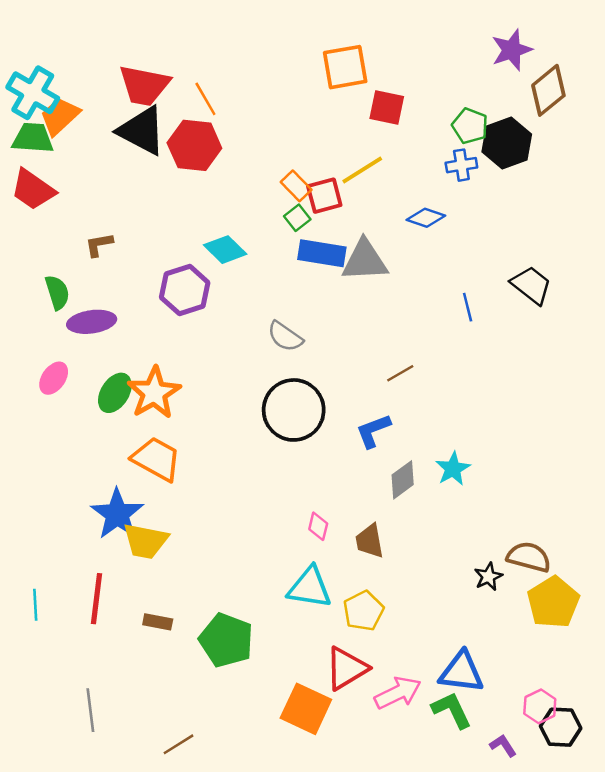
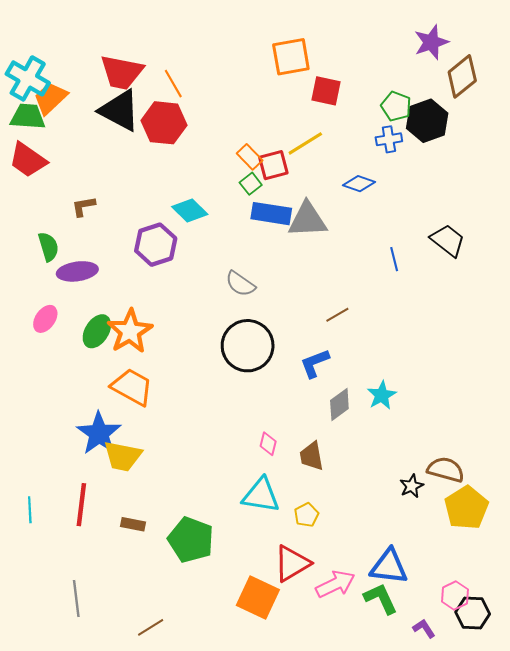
yellow pentagon: (363, 611) -> (306, 515), size x0.7

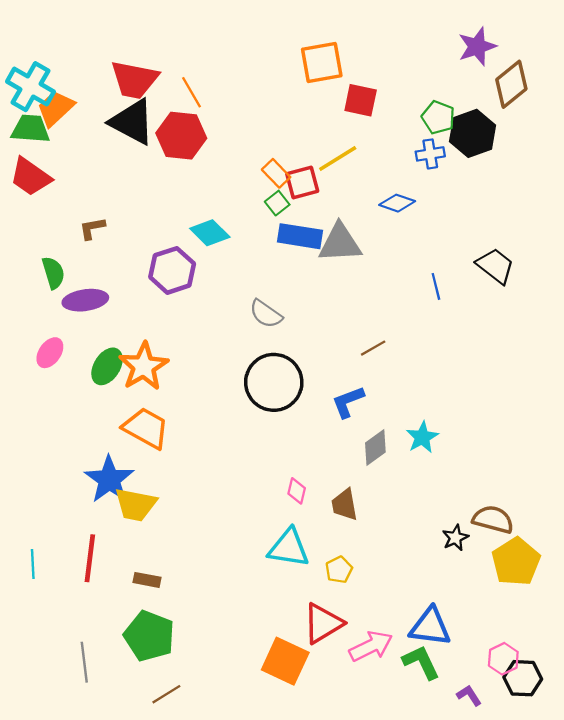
green pentagon: (191, 540) -> (149, 636), moved

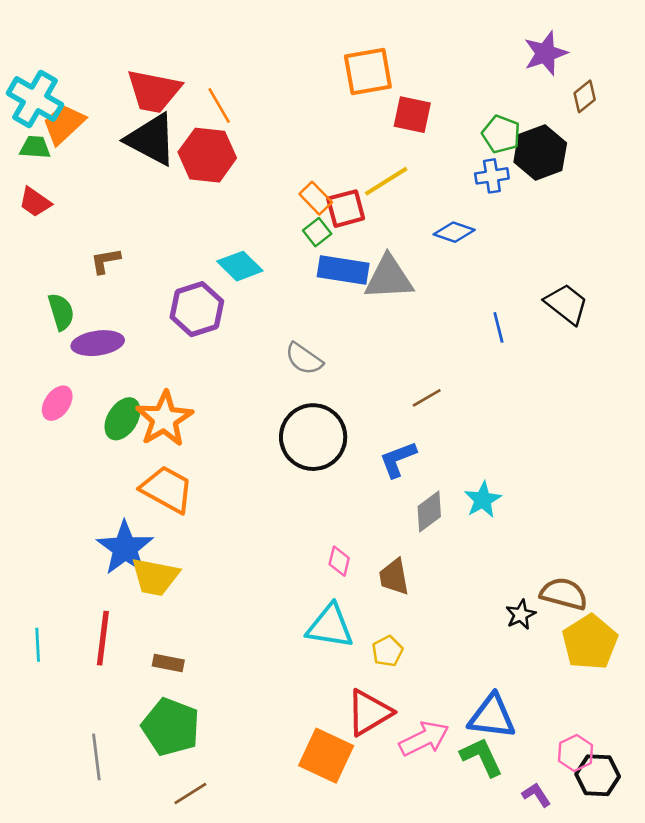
brown diamond: (511, 84) -> (585, 96), size x0.6
green trapezoid: (30, 129) -> (35, 147), size x0.7
red trapezoid: (30, 177) -> (35, 202), size x0.7

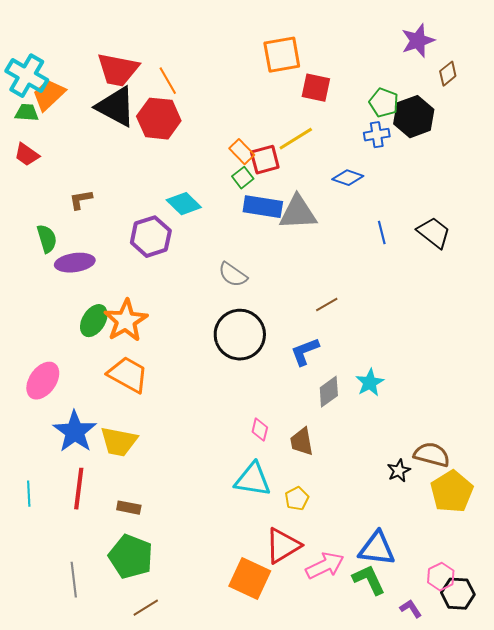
blue line: (498, 327) -> (382, 233), moved
pink ellipse: (57, 403) -> (43, 381), moved, size x1.4
blue star: (125, 548) -> (75, 432), moved

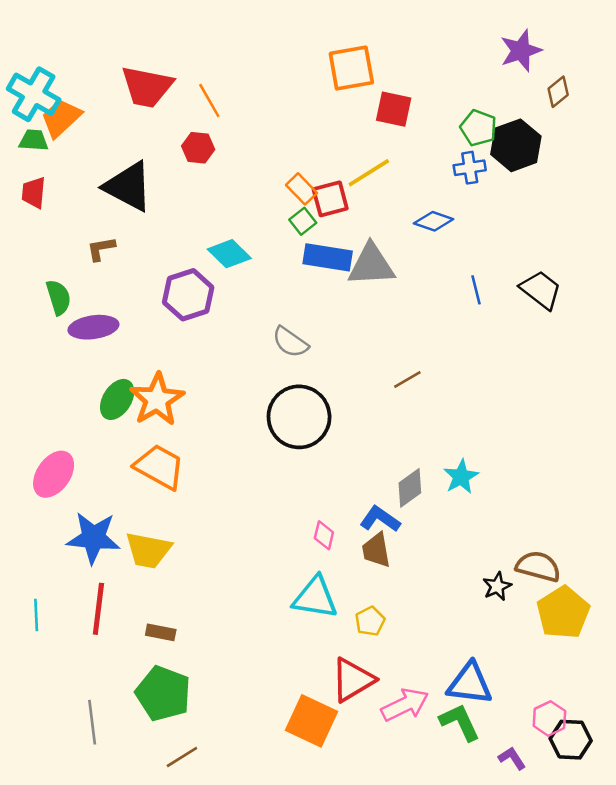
black triangle: (116, 107) -> (128, 186), moved
red hexagon: (159, 119) -> (198, 148), size x0.6
red trapezoid: (27, 155) -> (34, 193), turned 60
blue L-shape: (305, 352) -> (380, 519), moved, turned 56
blue star: (75, 432) -> (93, 538), turned -30

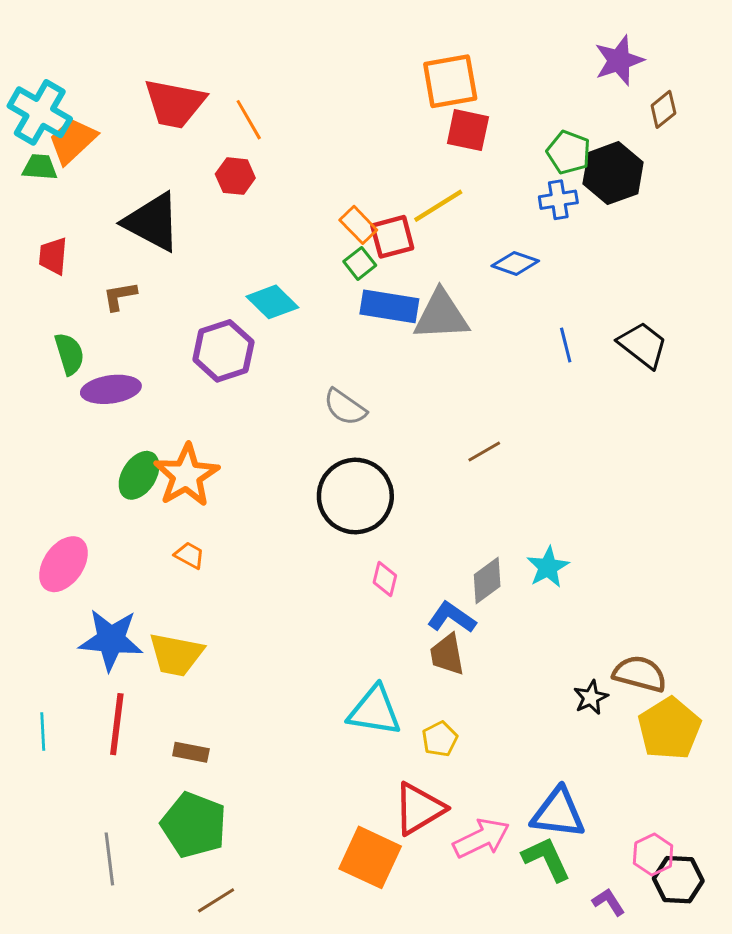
orange square: (351, 68) -> (450, 81), moved
red trapezoid: (34, 193) -> (53, 256), moved
orange trapezoid: (159, 467) -> (189, 555), size x0.5
pink diamond: (324, 535) -> (385, 579), moved

